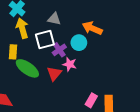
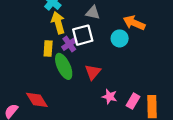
purple cross: (59, 50) -> (69, 44), moved
pink star: (70, 64) -> (110, 97), moved
green ellipse: (27, 68) -> (64, 66), turned 30

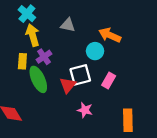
white square: (83, 35) -> (80, 75), moved
pink rectangle: (133, 101) -> (109, 81), moved

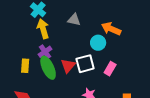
purple cross: (44, 57) -> (45, 52), moved
yellow rectangle: (22, 61) -> (25, 66), moved
red triangle: (68, 85) -> (68, 66), moved

